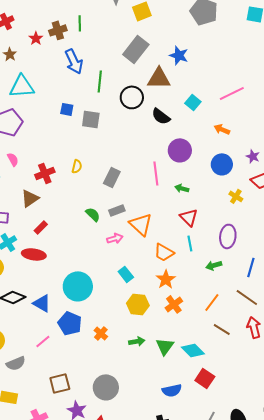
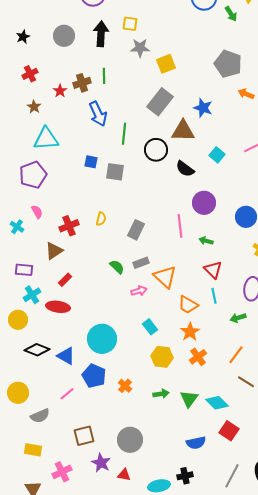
orange arrow: (222, 129) -> (246, 94), moved

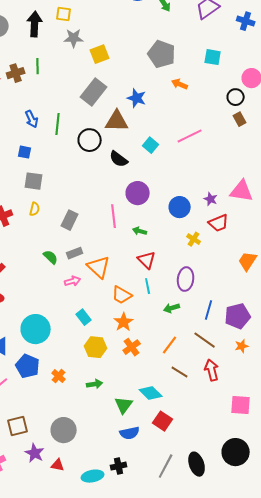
blue arrow: (98, 114) -> (32, 119), moved, size x0.7
gray square: (115, 172) -> (34, 181), moved
green triangle: (189, 399) -> (124, 405), moved

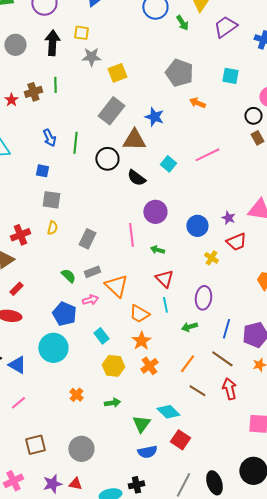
blue pentagon: (28, 366) -> (64, 314), moved
purple star: (35, 453) -> (52, 484), moved, turned 30

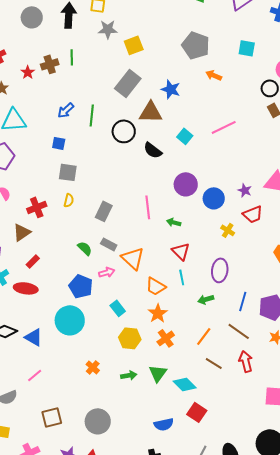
blue arrow: (49, 138) -> (66, 110), turned 72
purple circle: (155, 212) -> (186, 184), moved
gray rectangle: (92, 272) -> (109, 244), turned 49
green triangle: (141, 424) -> (158, 373), moved

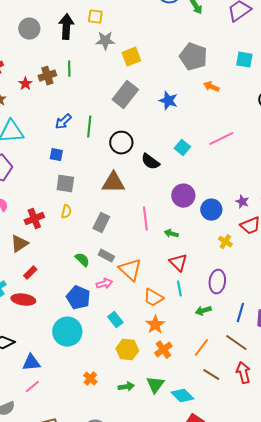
brown triangle: (151, 112) -> (113, 183), moved
blue triangle: (34, 337) -> (31, 363), moved, turned -36

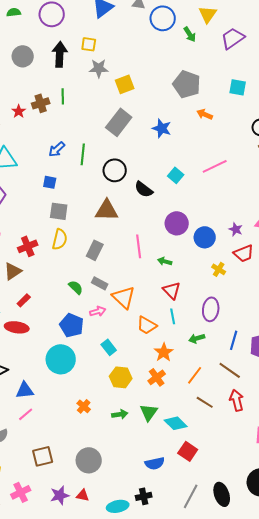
yellow semicircle: (66, 212) -> (60, 239), size x1.5
orange star: (155, 325) -> (164, 352), moved

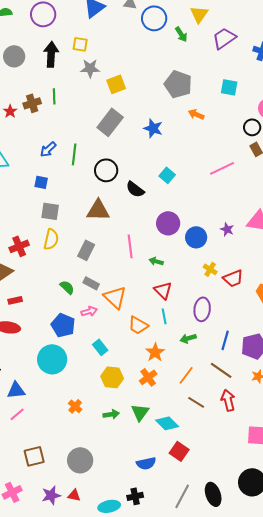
pink line: (215, 166) -> (222, 168), moved
red trapezoid: (244, 253) -> (233, 278), moved
red rectangle: (24, 300) -> (15, 300), turned 32

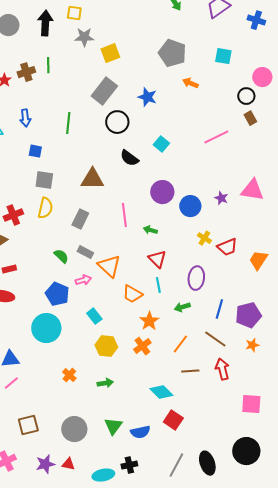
blue arrow: (48, 149) -> (25, 118), moved, turned -54
black circle: (106, 170) -> (117, 122), moved
brown line: (196, 402) -> (190, 371), turned -36
green triangle: (140, 412) -> (113, 426), moved

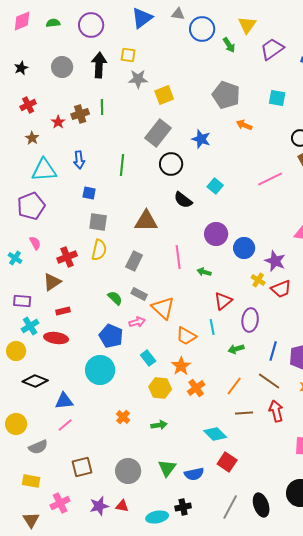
purple star: (221, 198) -> (275, 261), moved, size x1.5
red triangle: (157, 259) -> (223, 301), moved, turned 36
orange star: (149, 321) -> (181, 366), moved

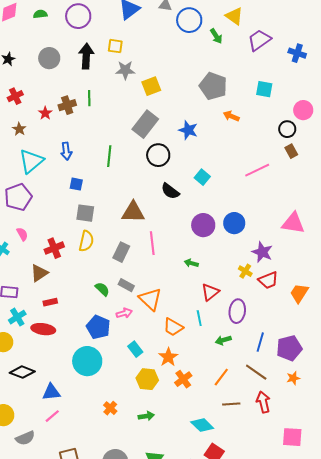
yellow triangle: (247, 25) -> (234, 16), turned -30
cyan triangle: (44, 170) -> (31, 161), turned -36
blue circle: (244, 248) -> (234, 223), moved
pink line: (178, 257) -> (152, 243), moved

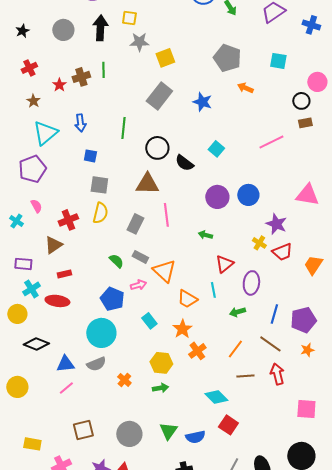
brown rectangle: (291, 151) -> (305, 123), turned -72
black circle: (158, 155) -> (157, 148), moved
yellow hexagon: (147, 379) -> (161, 363), moved
gray semicircle: (25, 438) -> (96, 364), moved

